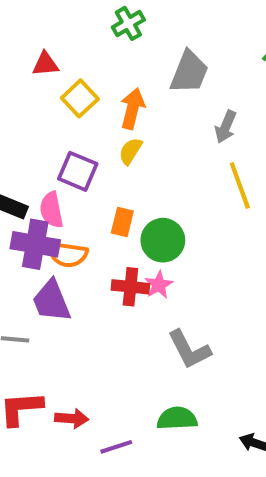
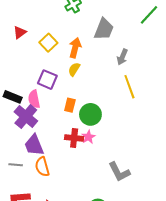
red triangle: (45, 64) -> (20, 32), moved, turned -32
purple cross: (35, 244) -> (26, 116), turned 30
orange semicircle: (68, 254) -> (42, 167), moved, turned 66
gray L-shape: (189, 350) -> (119, 172), moved

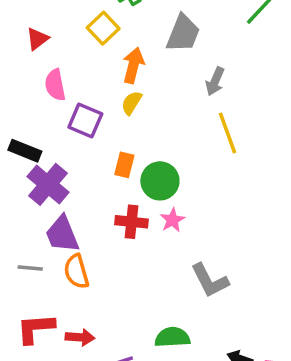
yellow square: (48, 43) -> (103, 28), moved
pink semicircle: (34, 99) -> (55, 85), moved
pink star: (88, 137) -> (172, 220), moved

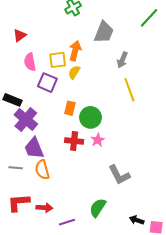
yellow square: (103, 28) -> (58, 60), moved, turned 36
green semicircle: (172, 337) -> (98, 208), turned -54

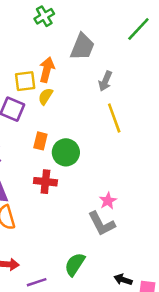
pink star: (98, 140) -> (108, 201), moved

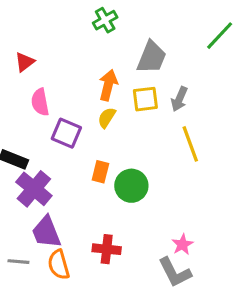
yellow square: (25, 81) -> (145, 99), moved
red cross: (45, 182) -> (107, 249), moved

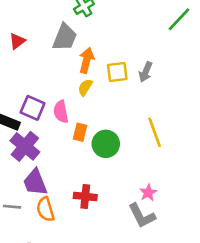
gray trapezoid: (152, 57) -> (65, 37), moved
pink semicircle: (40, 102) -> (61, 112), moved
purple square: (66, 133) -> (33, 108), moved
yellow line: (190, 144) -> (155, 132), moved

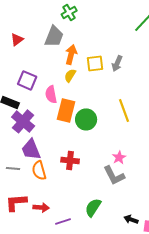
purple square: (33, 108) -> (27, 80), moved
orange rectangle: (80, 132) -> (66, 110), size x1.6

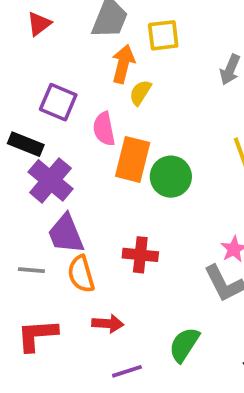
orange arrow: (71, 54) -> (123, 64), moved
yellow square: (95, 63) -> (163, 35), moved
red arrow: (41, 207) -> (108, 324), moved

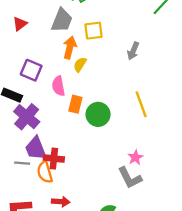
orange rectangle: (133, 159) -> (75, 104), size x0.7
red cross: (140, 255) -> (54, 159), moved
gray line: (31, 270) -> (22, 163), moved

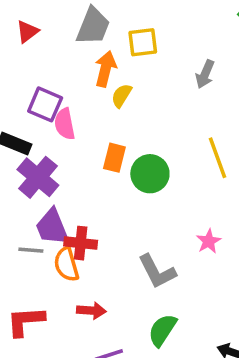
pink semicircle: (58, 86) -> (65, 124), moved
gray L-shape: (130, 178) -> (157, 271), moved

